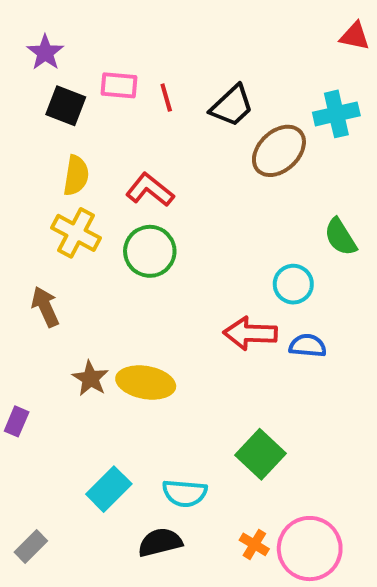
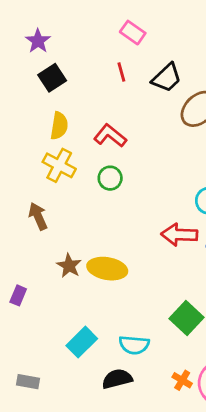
pink rectangle: (119, 85) -> (133, 33), moved, turned 30
black square: (66, 106) -> (52, 78), turned 36
green circle: (150, 251) -> (110, 178), size x0.7
gray rectangle: (31, 546) -> (28, 382), turned 55

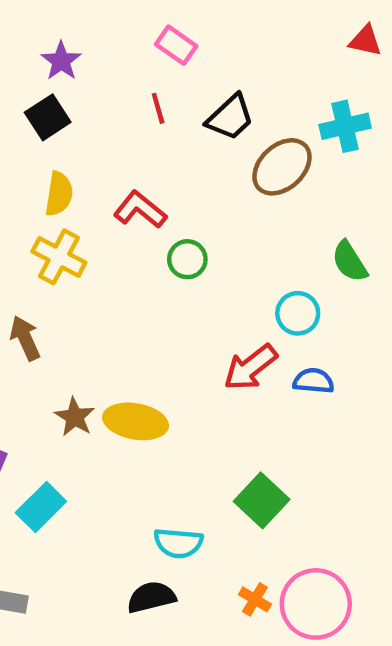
purple star: (38, 41) -> (61, 61), moved
green circle: (110, 178) -> (187, 259), moved
red arrow: (179, 235) -> (250, 367), turned -40
cyan rectangle: (82, 342) -> (41, 507), moved

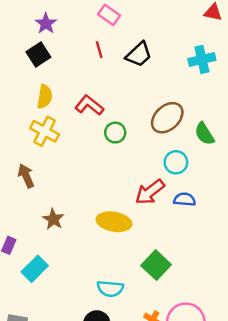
brown ellipse: (282, 167) -> (167, 118), moved
yellow ellipse: (136, 421) -> (114, 222), moved

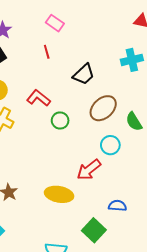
black trapezoid: (139, 55) -> (84, 74), moved
blue semicircle: (185, 199) -> (118, 206), moved

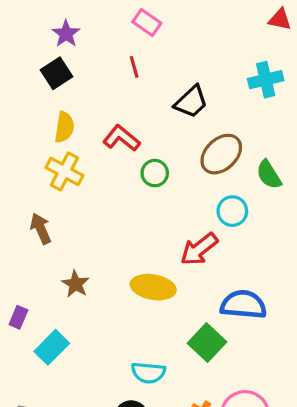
blue semicircle: (118, 206) -> (243, 305), size x1.6

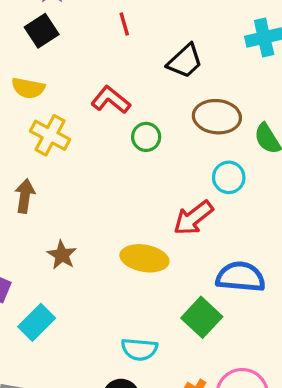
yellow semicircle: (64, 127) -> (28, 88), moved, turned 92
brown ellipse: (221, 154) -> (217, 117), turned 48
brown arrow: (41, 229) -> (25, 196), turned 32

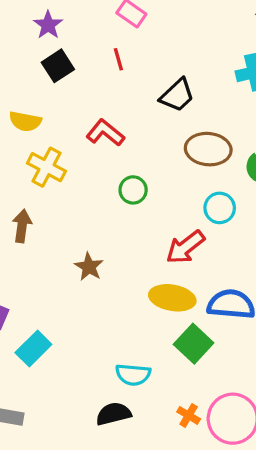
black square: (42, 31) -> (58, 66), moved
green circle: (146, 137) -> (133, 190), moved
brown star: (62, 255) -> (89, 267), moved
yellow ellipse: (144, 258) -> (172, 298), moved

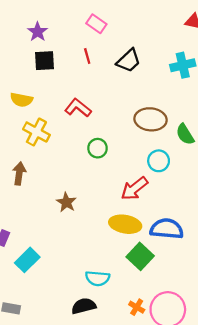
black square: (58, 66) -> (45, 61), turned 30
black trapezoid: (177, 95) -> (129, 61), moved

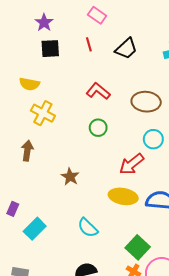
red L-shape: (78, 108) -> (98, 91), moved
green square: (140, 256) -> (138, 247), moved
cyan semicircle: (98, 278) -> (88, 228), moved, turned 40

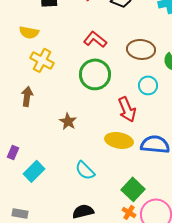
green circle: (98, 128) -> (95, 74), size x1.8
red arrow: (131, 164) -> (127, 109), turned -75

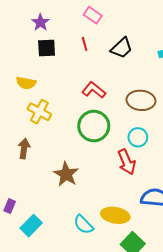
cyan circle: (148, 85) -> (138, 137), moved
brown star: (68, 121) -> (66, 174), size x1.4
yellow ellipse: (119, 140) -> (115, 215), moved

